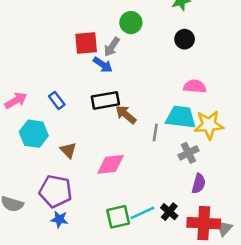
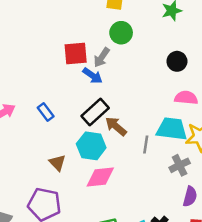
black circle: (185, 39) -> (177, 61), moved
black rectangle: (105, 100) -> (95, 112), turned -32
cyan hexagon: (34, 134) -> (91, 146), moved

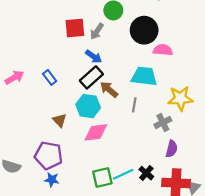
black circle: (177, 61) -> (144, 30), moved, size x1.6
blue arrow: (92, 76) -> (94, 57), moved
pink semicircle: (186, 98) -> (163, 50), moved
cyan trapezoid: (172, 129) -> (144, 76), moved

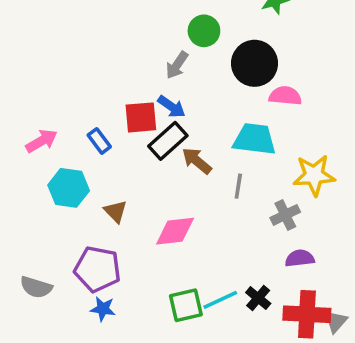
red square: (75, 28) -> (141, 117), moved
cyan hexagon: (88, 106) -> (69, 188), moved
purple semicircle: (172, 149) -> (300, 258), turned -112

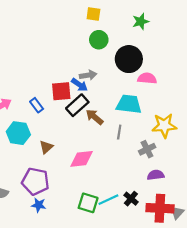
gray arrow: (177, 65) -> (88, 75), moved, turned -133
brown triangle: (116, 211) -> (46, 147), turned 32
green square: (186, 305) -> (88, 203), turned 30

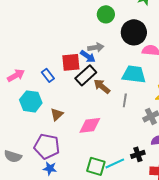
black cross: (131, 199) -> (138, 154), moved, turned 32

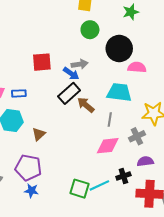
red square: (71, 62) -> (42, 62), moved
blue rectangle: (48, 75) -> (19, 93), moved, turned -56
pink diamond: (90, 125) -> (108, 146), moved

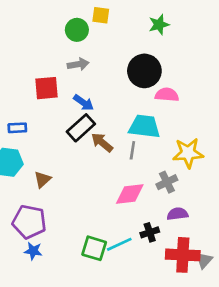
green circle: (90, 30) -> (77, 30), moved
gray arrow: (80, 64) -> (78, 64), moved
gray line: (110, 120) -> (132, 150), moved

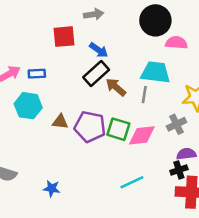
brown triangle: (42, 179) -> (60, 122), turned 49
purple pentagon: (29, 222) -> (90, 127), moved
black cross: (150, 232) -> (179, 170), moved
green square: (94, 248) -> (118, 129), moved

